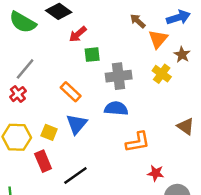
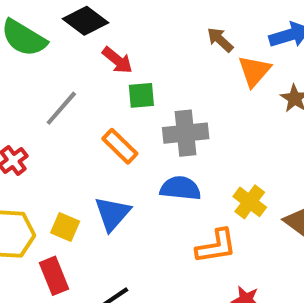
red arrow: (78, 34) -> (117, 60), turned -102
gray line: (25, 69) -> (61, 108), moved
yellow cross: (162, 74) -> (250, 202), moved
orange rectangle: (71, 92) -> (120, 146), moved

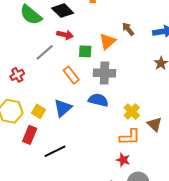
red arrow: (117, 60) -> (65, 35), moved, turned -35
orange triangle: (254, 71) -> (107, 41), moved
orange L-shape: (216, 246) -> (130, 137), moved
red rectangle: (54, 276) -> (30, 135), turned 36

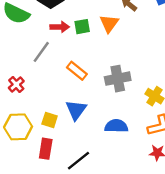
green square: (85, 51) -> (82, 27), moved
gray cross: (105, 73) -> (118, 79), moved
blue semicircle: (98, 100) -> (116, 126), moved

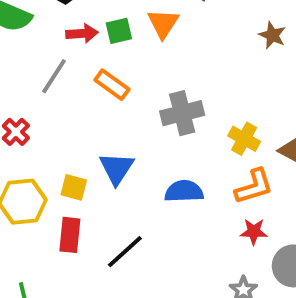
orange rectangle: (77, 71) -> (112, 85), moved

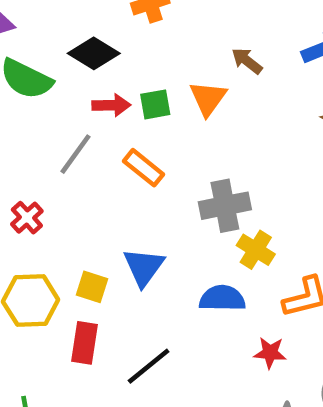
yellow cross: (244, 139) -> (256, 250), moved
red star: (254, 232) -> (270, 353), moved

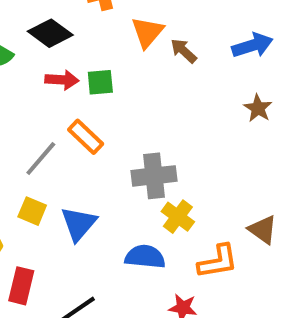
orange triangle: (208, 98) -> (147, 32), moved
gray line: (76, 154) -> (41, 159), moved
yellow square: (92, 287) -> (32, 211), moved

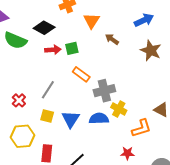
brown arrow: (184, 51) -> (112, 39), moved
brown star: (258, 108) -> (151, 51), size x1.5
orange rectangle: (86, 137) -> (81, 74), moved
blue semicircle: (145, 257) -> (99, 119), moved

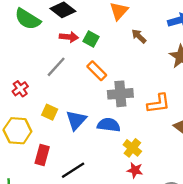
green square: (72, 48) -> (91, 39), turned 32
gray line: (48, 90) -> (56, 67), moved
yellow cross: (119, 109) -> (132, 148), moved
orange L-shape: (141, 128) -> (159, 103), moved

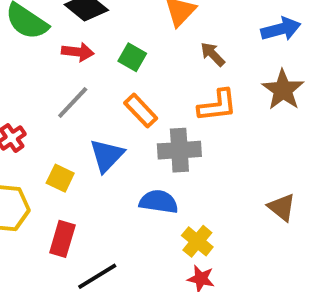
red arrow: (69, 37) -> (78, 52), moved
orange L-shape: (159, 103) -> (217, 105), moved
blue triangle: (76, 120) -> (107, 155), moved
red rectangle: (42, 155) -> (62, 239), moved

